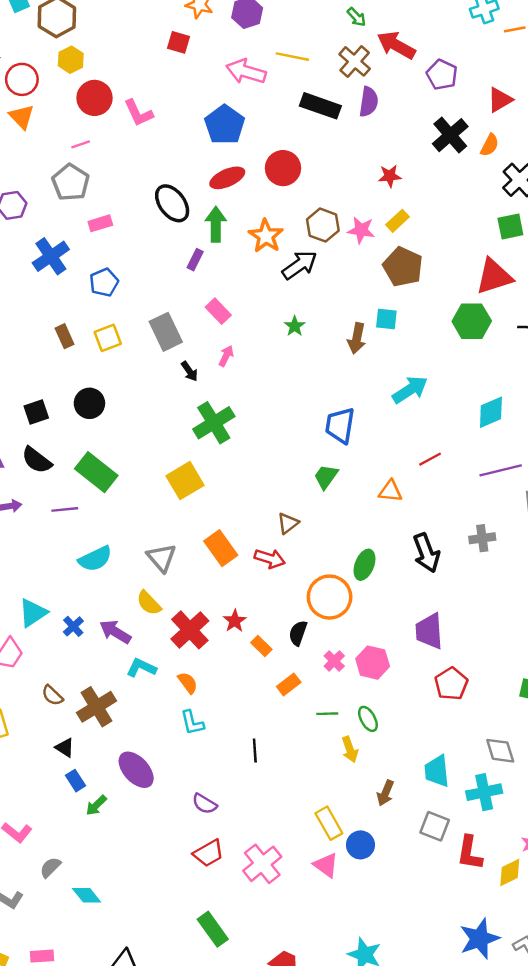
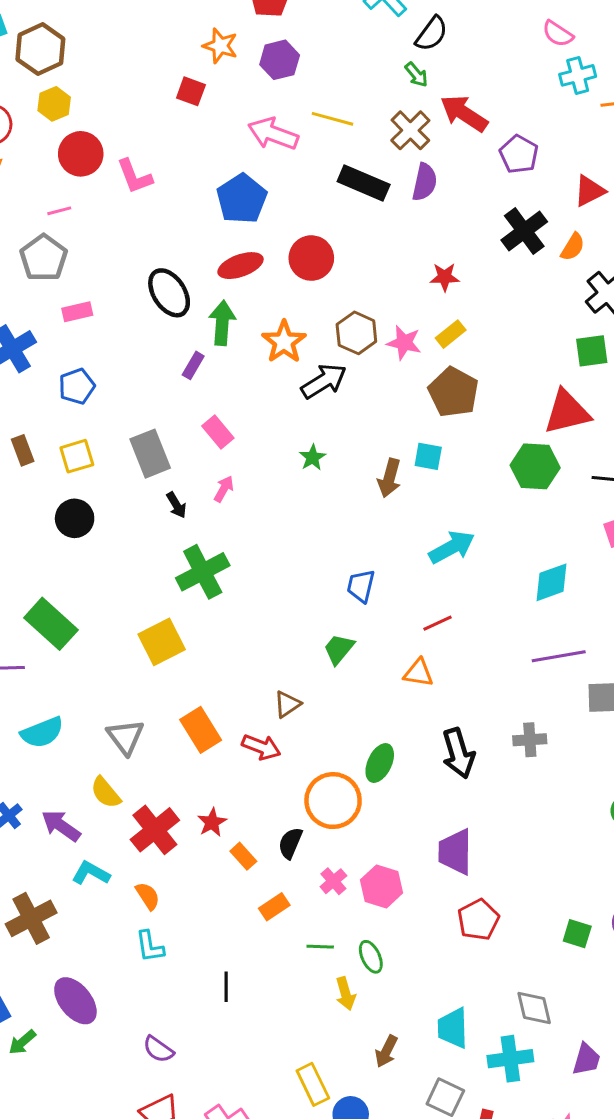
black circle: (89, 403) -> (75, 518), moved
blue trapezoid: (340, 425) -> (361, 586), size x0.7
red line: (430, 459) -> (437, 623), moved

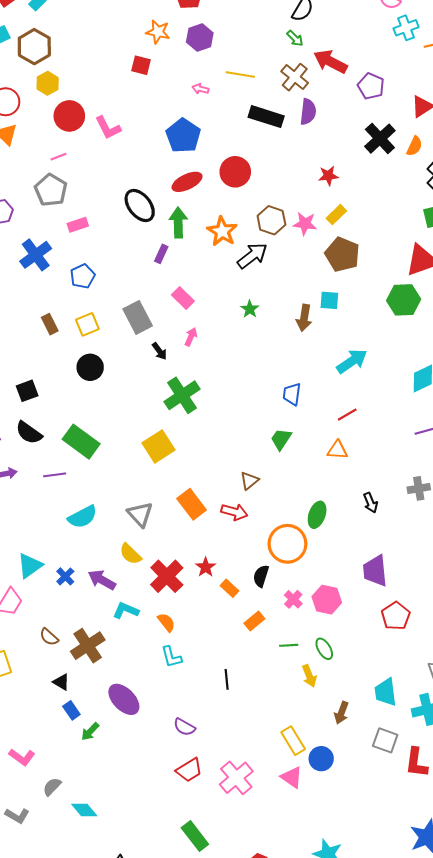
pink arrow: (273, 134) -> (200, 89), size x0.5
black arrow: (458, 753) -> (371, 503), size x0.6

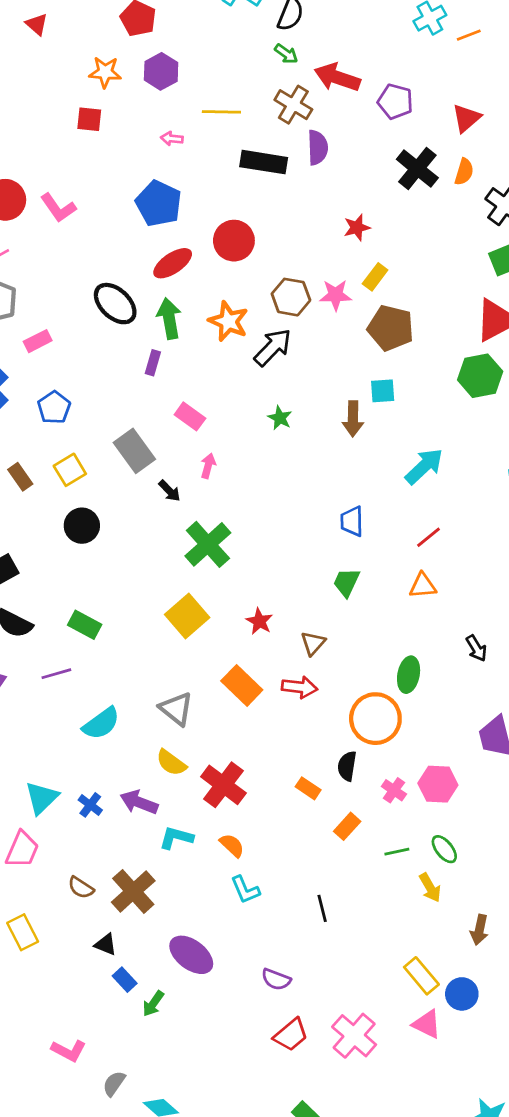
green rectangle: (81, 442) -> (85, 625), size x0.7
red star: (206, 567) -> (259, 621), moved

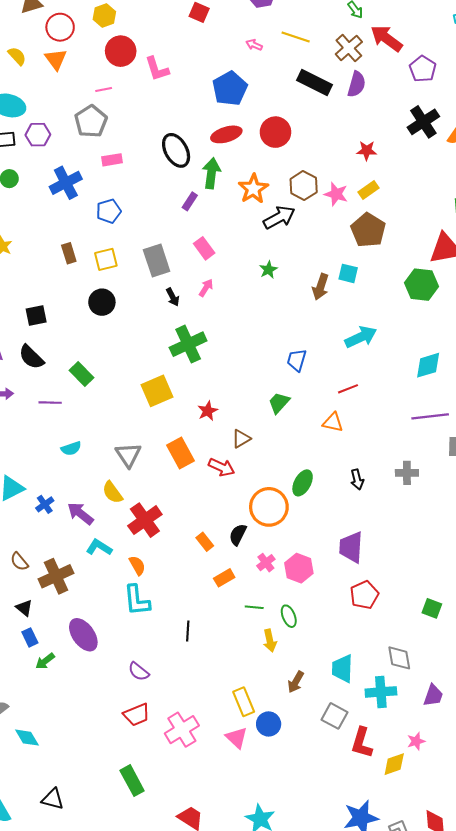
cyan semicircle: (101, 723) -> (71, 448), size x0.7
cyan L-shape: (245, 890) -> (137, 600), size x1.4

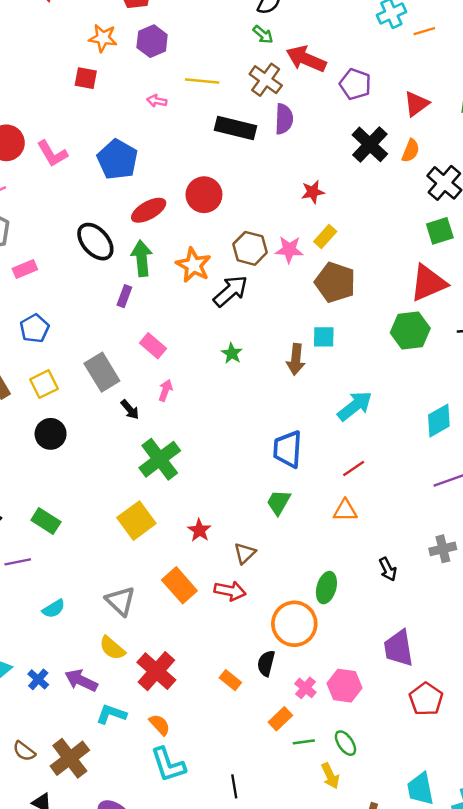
blue pentagon: (230, 88) -> (117, 159), moved
blue trapezoid: (297, 360) -> (288, 449), size x1.4
orange rectangle: (224, 578) -> (280, 719), moved

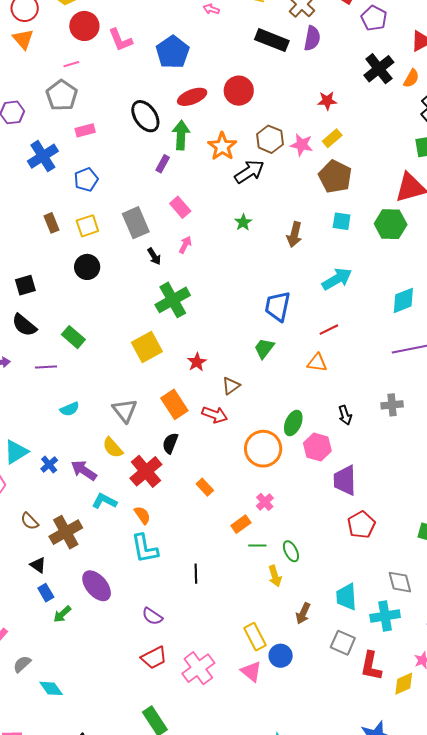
cyan square: (324, 337) -> (342, 221), moved
black semicircle: (266, 663) -> (170, 443), moved
pink hexagon: (345, 686) -> (317, 447), moved

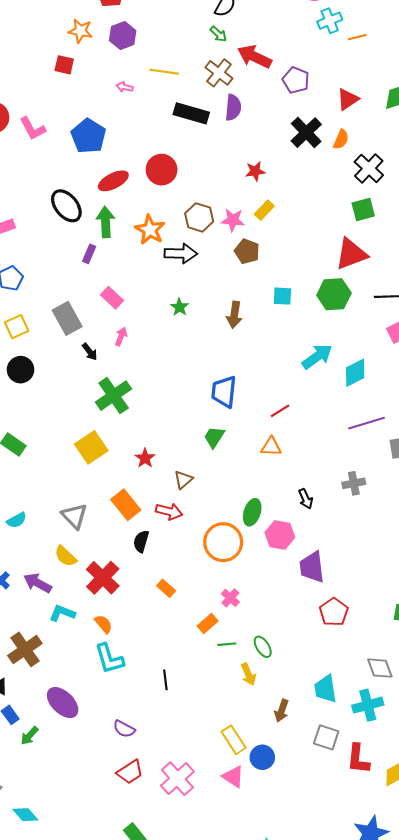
black arrow: (249, 172) -> (181, 253), turned 40
brown pentagon: (335, 177) -> (247, 251), moved, size x0.7
cyan arrow: (337, 279) -> (317, 357), moved
black semicircle: (170, 443) -> (141, 541), moved

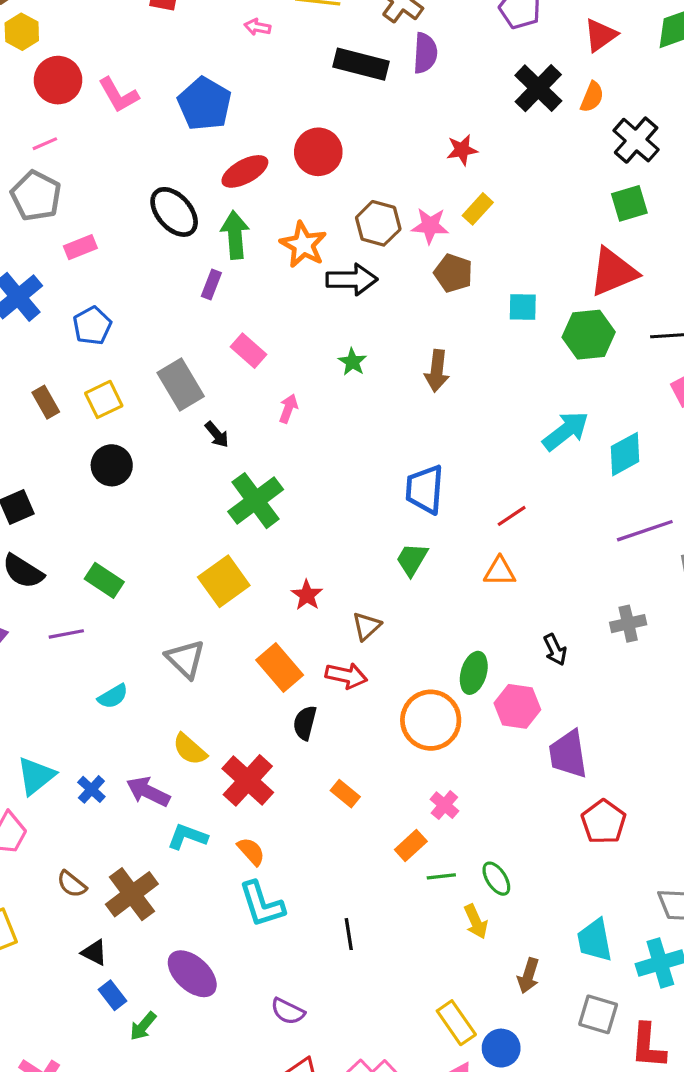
cyan square: (282, 296) -> (523, 307), moved
pink arrow: (121, 336) -> (288, 409), moved
gray triangle: (74, 516) -> (185, 659), moved

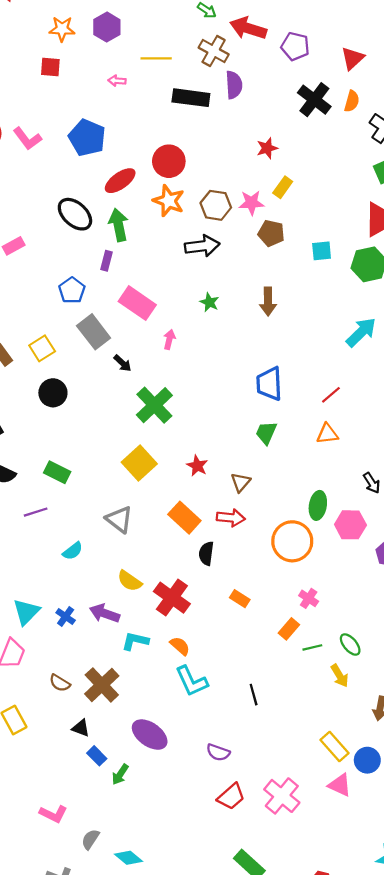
orange star: (303, 245) -> (169, 201), moved
blue pentagon: (92, 326) -> (72, 290), moved
pink rectangle: (248, 351) -> (137, 303), size x1.5

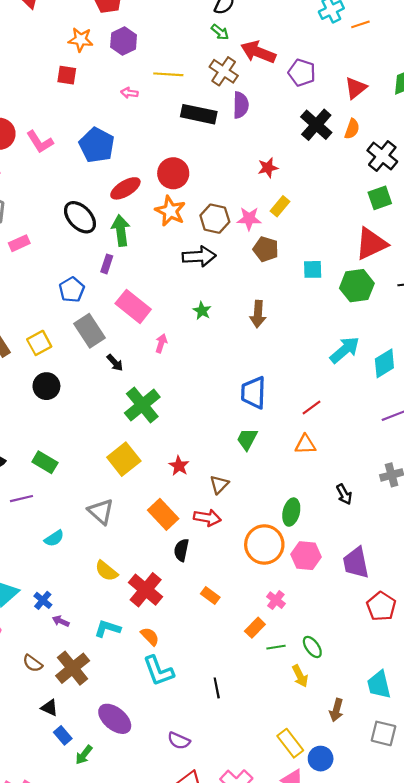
pink hexagon: (350, 525) -> (306, 556), moved
purple arrow: (105, 613) -> (61, 621), moved, size x0.6

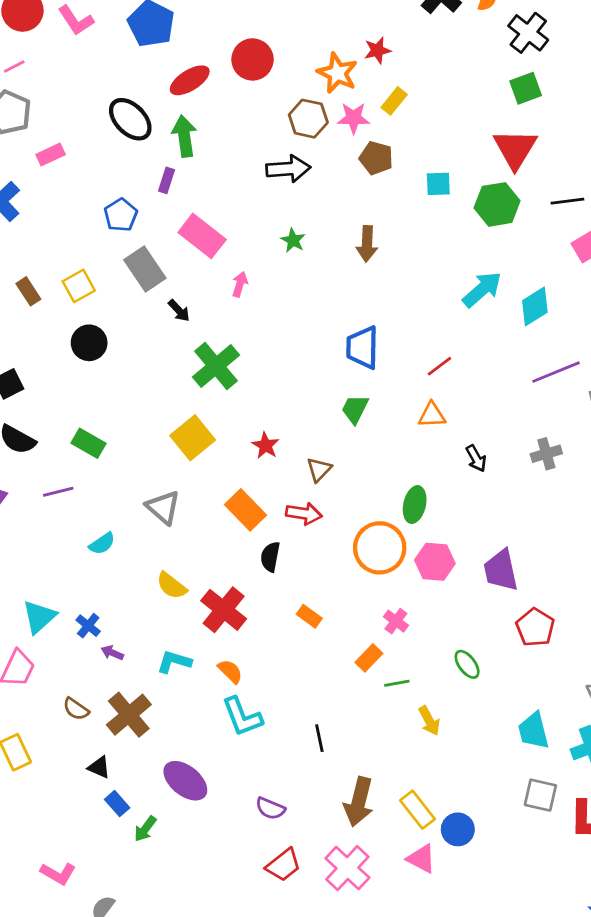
orange star: (170, 211) -> (337, 73), moved
red triangle: (371, 244) -> (515, 149), turned -33
black arrow: (344, 494) -> (476, 458), moved
green ellipse: (312, 647) -> (467, 664), moved
brown arrow: (336, 710) -> (359, 802), moved, size x1.6

